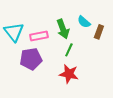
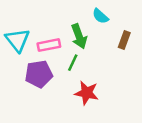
cyan semicircle: (84, 22) -> (100, 16), moved
green line: (69, 50) -> (73, 63), moved

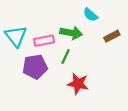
green arrow: (79, 36) -> (71, 33), turned -60
brown rectangle: (124, 40) -> (112, 36), turned 42

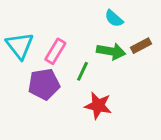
green arrow: (71, 33) -> (111, 51), moved
pink rectangle: (44, 41) -> (55, 51), turned -48

